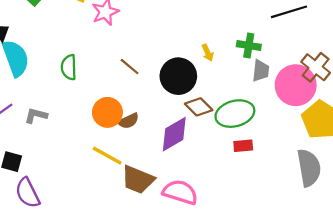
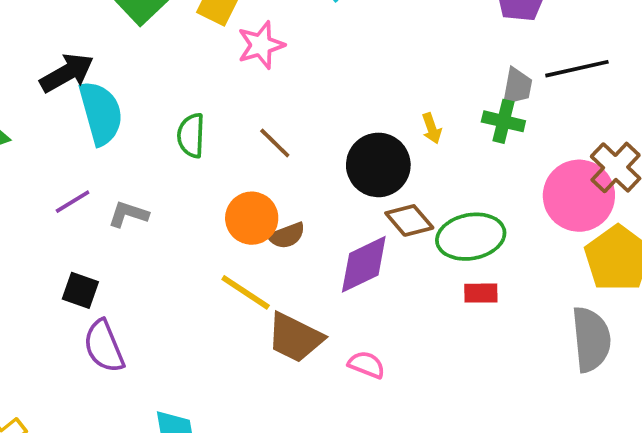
brown line: (130, 67) -> (275, 143), moved
gray trapezoid: (261, 71) -> (517, 87), moved
pink semicircle: (180, 192) -> (367, 365), size x0.6

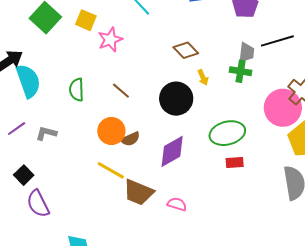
brown diamond: (409, 220) -> (186, 50), moved
black square: (80, 290) -> (24, 175), turned 30

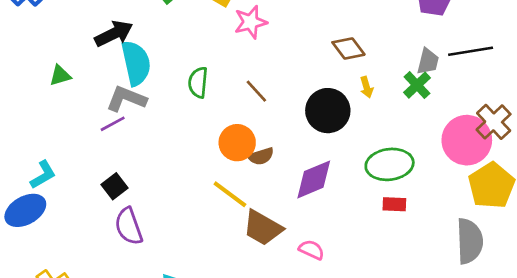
green cross: (241, 71) -> (417, 85), turned 30
gray L-shape: (46, 133) -> (126, 99), moved, size x1.4

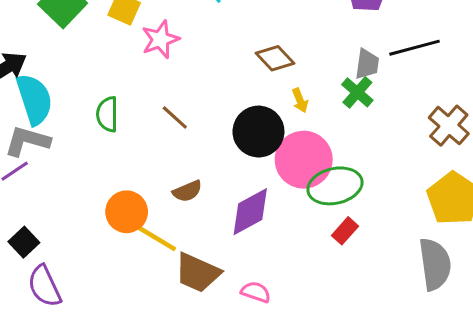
pink circle: (467, 140) -> (304, 160), moved
orange circle: (237, 143) -> (127, 212), moved
red rectangle: (394, 204) -> (345, 231), turned -45

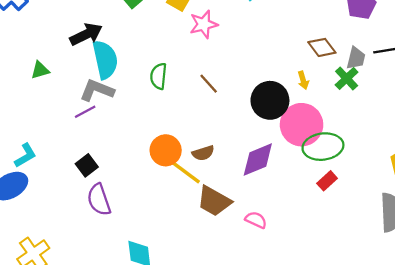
brown diamond: (275, 58) -> (322, 47), moved
brown semicircle: (187, 191) -> (203, 153), moved

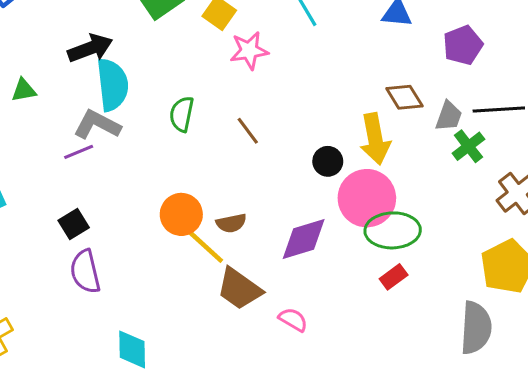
green cross: (347, 78) -> (468, 146), moved
yellow arrow: (303, 80) -> (375, 139), size x2.0
black circle: (270, 100) -> (328, 161), size x0.6

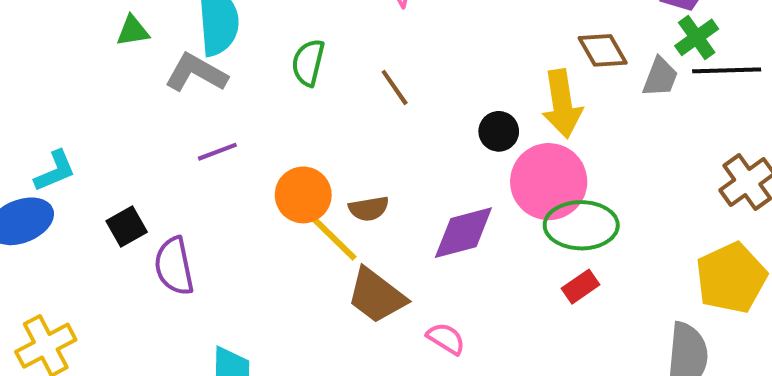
green triangle: (24, 90) -> (133, 31), moved
green cross: (468, 146) -> (697, 37), moved
purple line: (79, 152) -> (217, 152), moved
black square: (74, 224) -> (127, 226), moved

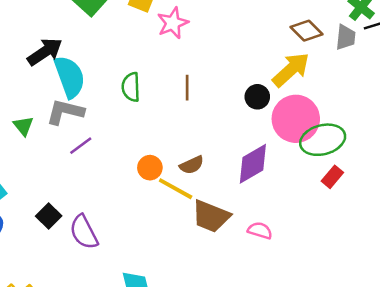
green triangle: (133, 31) -> (23, 126), moved, turned -45
brown line: (395, 87) -> (187, 88), turned 50
yellow arrow: (562, 104) -> (291, 70), turned -108
purple line: (217, 152) -> (81, 146), moved
orange circle: (303, 195) -> (150, 168), size x0.7

